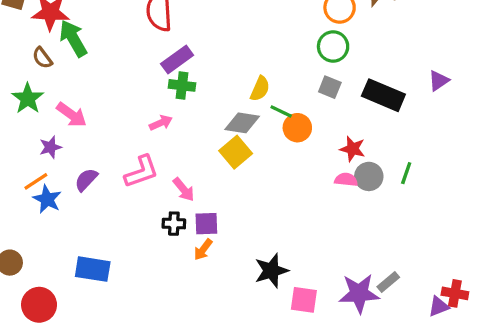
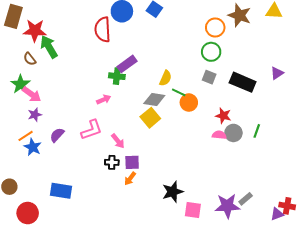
purple rectangle: (177, 59) -> (127, 64), moved
pink arrow: (72, 115) -> (32, 94), moved

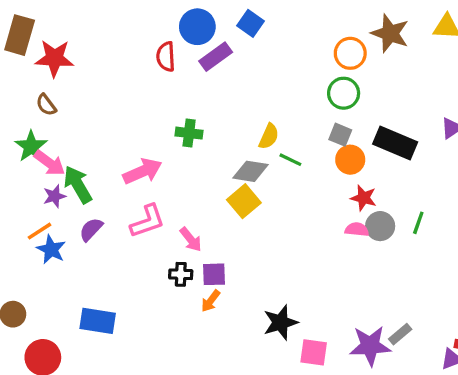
red semicircle: (103, 30) -> (166, 57), size x0.7
green arrow: (49, 47) -> (78, 185), moved
purple rectangle: (127, 64) -> (216, 57), moved
pink arrow: (104, 99) -> (143, 171), moved, size x1.6
orange circle: (189, 103) -> (350, 160), moved

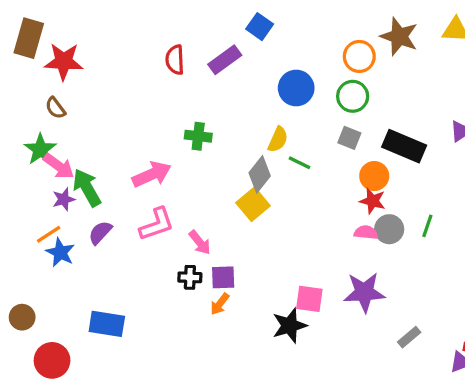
blue circle: (197, 27) -> (296, 88), moved
orange circle: (350, 160) -> (374, 176), moved
gray diamond: (251, 171) -> (260, 174), turned -60
purple star: (370, 346) -> (364, 292), moved
pink square: (314, 352) -> (309, 299), moved

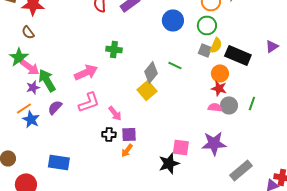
yellow semicircle: (278, 139) -> (216, 45), moved
gray rectangle: (409, 337) -> (241, 170), size x1.6

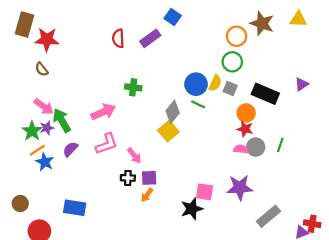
blue circle: (173, 20) -> (196, 84), moved
yellow semicircle: (216, 45) -> (215, 83), moved
green star: (19, 57) -> (32, 131), moved

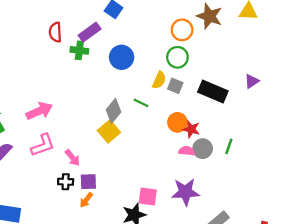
blue circle: (196, 84) -> (122, 57), moved
green cross: (133, 87) -> (79, 50), moved
orange circle: (246, 113) -> (177, 122), moved

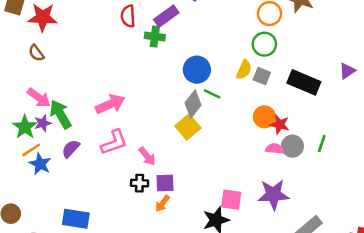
blue circle: (122, 57) -> (197, 70), moved
green line: (141, 103) -> (212, 94), moved

